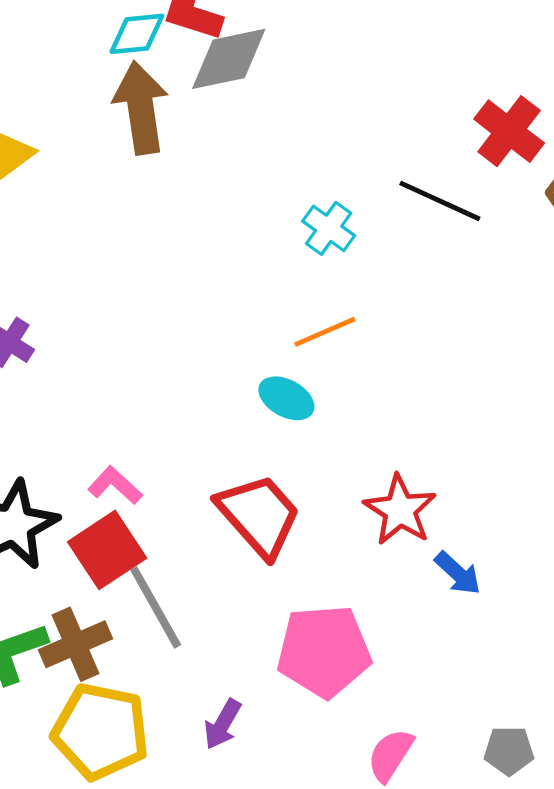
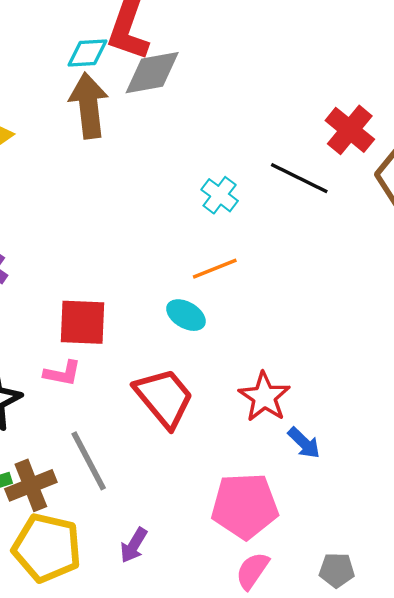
pink L-shape: (115, 485) -> (62, 373), turned 147
red square: (107, 550) -> (83, 322), moved, turned 34
pink pentagon: (324, 651) -> (245, 506), moved

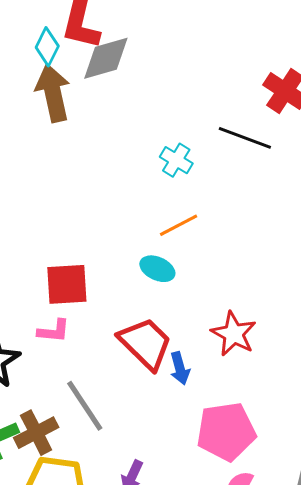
cyan diamond: (87, 53) -> (47, 47), turned -54
blue arrow: (304, 443) -> (180, 368), moved, turned 36

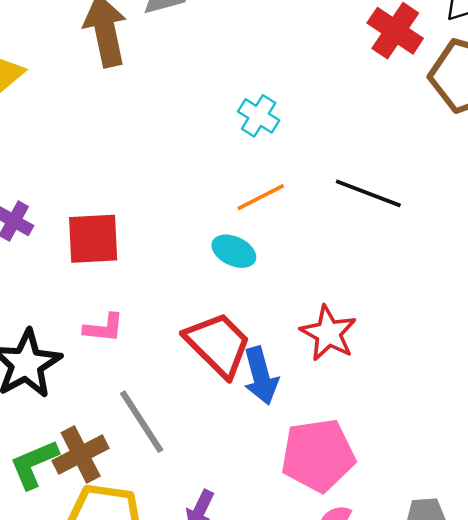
black line: (245, 138) -> (368, 193), moved
red square: (67, 284) -> (93, 239), moved
blue arrow: (180, 368) -> (261, 376), size x1.4

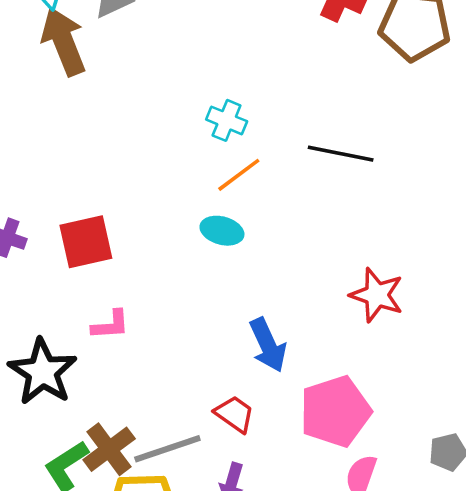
cyan cross: (259, 116) -> (227, 120), moved
red star: (328, 333) -> (377, 295), moved
red trapezoid: (218, 344) -> (235, 414), moved, size x0.6
gray line: (142, 422) -> (167, 449), moved, turned -66

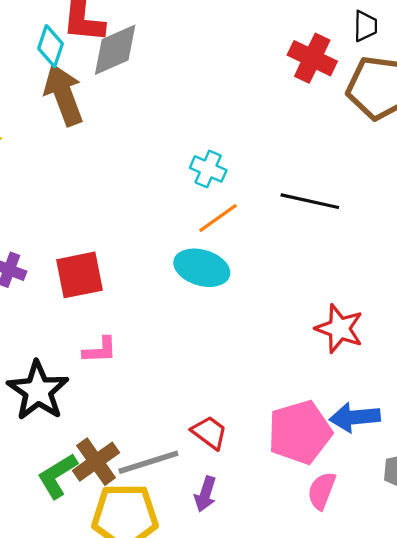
cyan ellipse: (222, 231) -> (202, 268), size x1.4
blue arrow: (268, 345) -> (355, 417), moved, turned 108

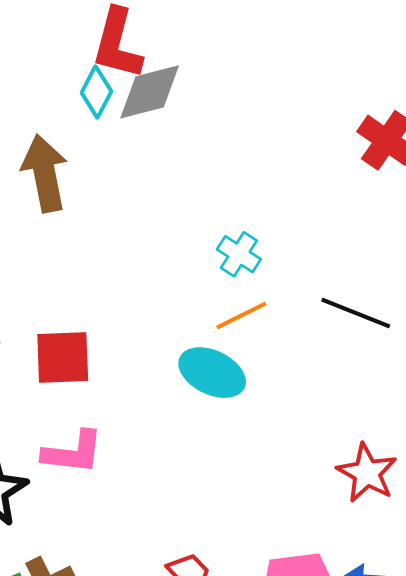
cyan diamond: (51, 46) -> (96, 92), moved
brown arrow: (64, 95) -> (45, 173), moved
pink L-shape: (100, 350) -> (73, 452), size x1.4

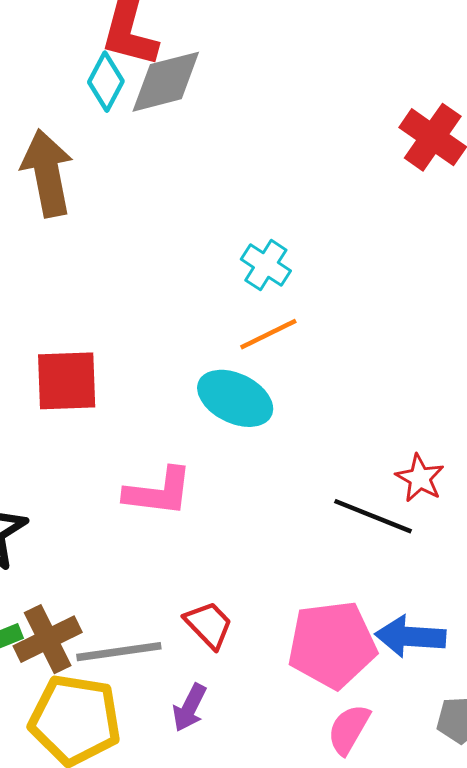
black line: (356, 313) -> (373, 516), moved
pink L-shape: (73, 452) -> (158, 492), moved
red star: (367, 473) -> (420, 478), moved, size x0.7

